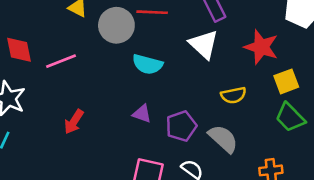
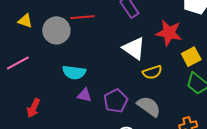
white triangle: (204, 44) -> (134, 48), moved
cyan semicircle: (147, 64) -> (74, 72), moved

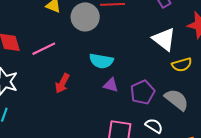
red arrow: (33, 108) -> (62, 83), moved

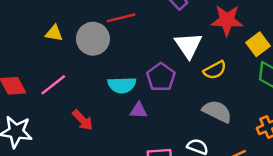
white triangle: (164, 39) -> (188, 45), turned 30
red arrow: (62, 83) -> (83, 120), turned -60
purple pentagon: (143, 92) -> (161, 77), moved

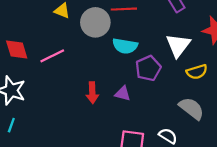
cyan semicircle: (122, 85) -> (125, 46), moved
red arrow: (83, 120) -> (92, 93), moved, turned 30

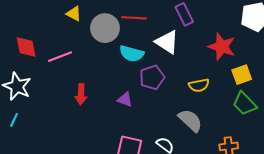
white triangle: (178, 45) -> (167, 42), moved, turned -40
red arrow: (92, 93) -> (81, 94), moved

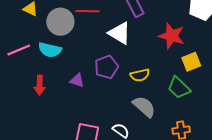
cyan semicircle: (132, 54) -> (50, 50), moved
yellow semicircle: (199, 85) -> (140, 75), moved
purple triangle: (125, 100) -> (77, 80), moved
green trapezoid: (245, 104) -> (179, 88), moved

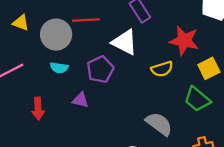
cyan semicircle: (50, 50) -> (59, 68), moved, size x0.7
purple pentagon: (107, 67) -> (100, 69), moved
yellow semicircle: (140, 75) -> (162, 69), moved

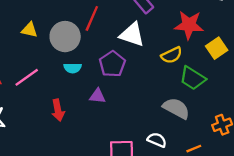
red line: (86, 20) -> (92, 18), turned -55
green trapezoid: (197, 99) -> (193, 78), moved

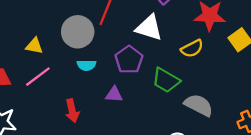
yellow triangle: (30, 30) -> (34, 46), moved
green trapezoid: (193, 78) -> (166, 80), moved

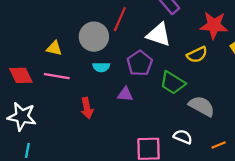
pink line: (38, 77) -> (57, 76), turned 45

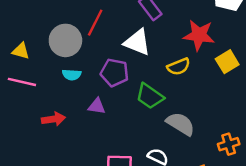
purple pentagon: (140, 63) -> (114, 73), turned -30
red arrow: (87, 108) -> (53, 119), turned -90

